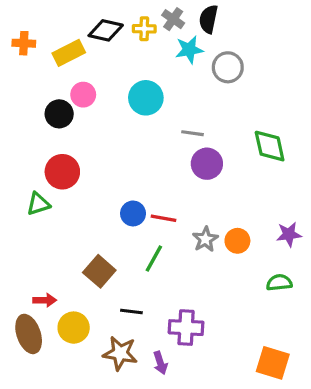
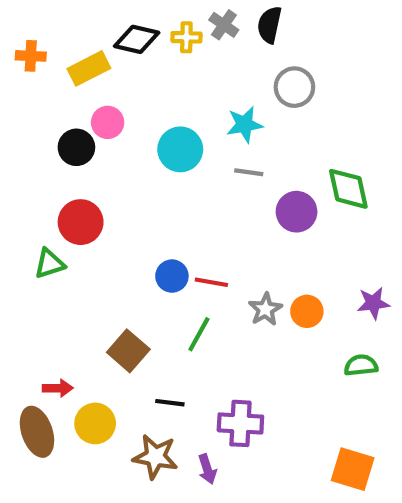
cyan star: (189, 50) -> (245, 124), moved
cyan circle: (146, 98) -> (180, 149), moved
purple circle: (207, 164) -> (297, 212), moved

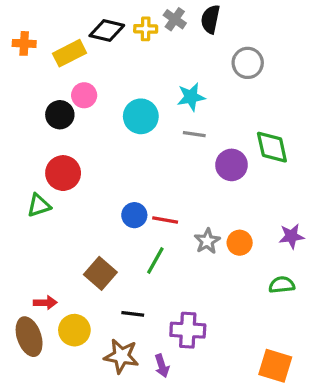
gray circle: (294, 87) -> (248, 63), moved

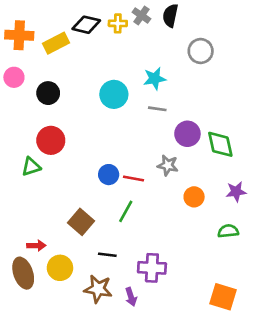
orange cross: (24, 43) -> (19, 35), size x1.5
pink circle: (84, 95) -> (14, 77), moved
green diamond: (272, 147) -> (220, 144), moved
gray star: (207, 241) -> (168, 165), moved, turned -30

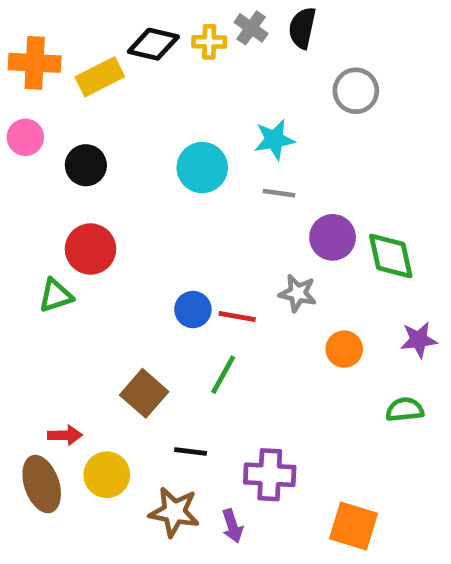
orange square: (223, 297) -> (353, 526), moved

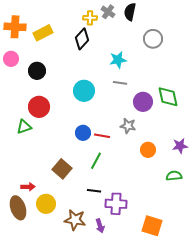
black diamond: (153, 44) -> (82, 39), moved, turned -60
cyan circle: (202, 168) -> (84, 91), moved
green diamond: (391, 256) -> (168, 97), moved
black line: (191, 451) -> (94, 191), moved

